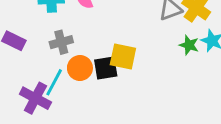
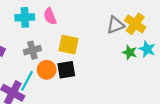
yellow square: (123, 57) -> (68, 45), moved

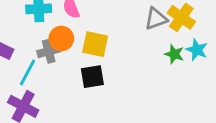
orange circle: (47, 70) -> (61, 39), moved
cyan line: (27, 81) -> (27, 72), moved

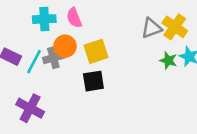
yellow square: (95, 44) -> (96, 51), turned -30
cyan line: (27, 72) -> (34, 62), moved

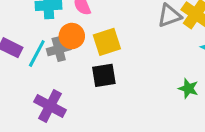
green star: (168, 60) -> (188, 88), moved
purple cross: (30, 108) -> (50, 106), moved

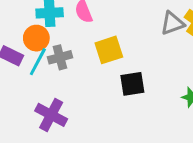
orange circle: (72, 36) -> (36, 38), moved
black square: (104, 75) -> (132, 84), moved

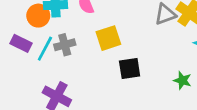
orange circle: (36, 38) -> (38, 16), moved

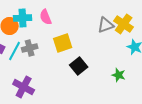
black square: (130, 69) -> (79, 66), turned -30

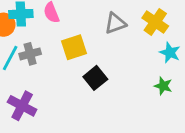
gray triangle: (106, 25) -> (115, 23), moved
green star: (119, 75) -> (163, 86), moved

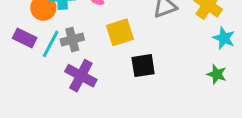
black square: (95, 78) -> (143, 66), turned 30
purple cross: (22, 106) -> (81, 76), moved

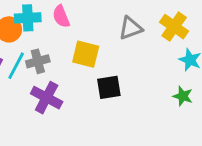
yellow square: (120, 32) -> (86, 54), turned 32

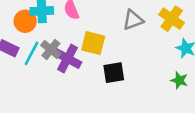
gray cross: (38, 61) -> (51, 50), turned -36
purple cross: (47, 98) -> (68, 59), moved

